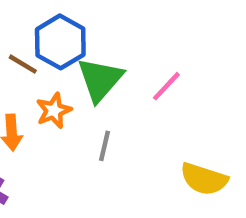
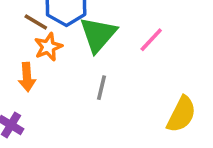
orange star: (54, 110) -> (48, 47), moved
yellow semicircle: (204, 179) -> (181, 114), turned -81

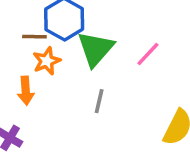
brown line: (36, 22) -> (34, 37), turned -30

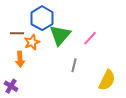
brown line: (34, 37) -> (17, 33), moved
gray line: (99, 101) -> (74, 65), moved

